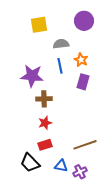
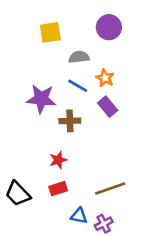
blue line: (60, 66) -> (78, 86), turned -49
purple rectangle: (83, 82) -> (108, 107), turned -56
brown cross: (44, 99) -> (70, 121), moved
black trapezoid: (30, 163) -> (18, 194), moved

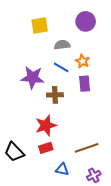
purple rectangle: (108, 107) -> (85, 84), turned 35
red star: (58, 160) -> (46, 125), size x1.5
purple cross: (104, 224) -> (94, 175), moved

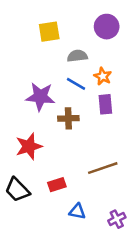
red star: (46, 125) -> (29, 146), moved
brown line: (87, 148) -> (103, 168), moved

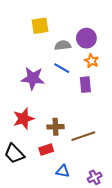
purple circle: (107, 27) -> (86, 38), moved
orange star: (103, 76) -> (92, 61), moved
brown cross: (68, 118) -> (55, 127), moved

